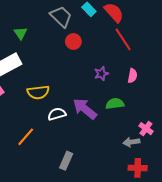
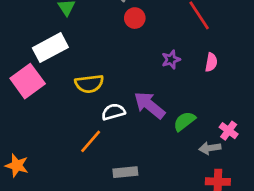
green semicircle: (115, 104) -> (184, 121), moved, turned -30
orange line: (26, 137) -> (91, 141), moved
gray rectangle: (66, 161) -> (125, 172), turned 60

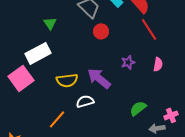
purple arrow: (150, 105) -> (99, 78), moved
pink cross: (229, 131) -> (171, 115), turned 32
orange line: (91, 141) -> (57, 119), moved

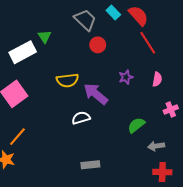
white rectangle: (38, 53) -> (23, 52), moved
yellow semicircle: (67, 80) -> (67, 80), moved
pink cross: (171, 115) -> (171, 110), moved
orange line: (57, 119) -> (17, 137), moved

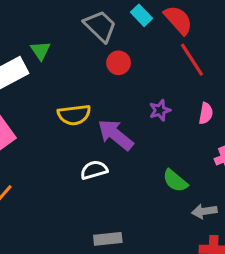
green semicircle: (136, 125) -> (175, 181), turned -102

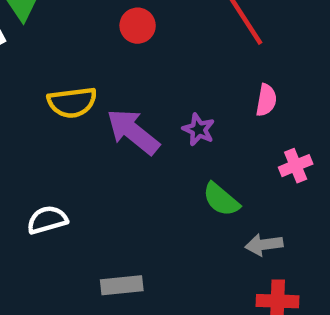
purple star: (160, 110) -> (199, 129), moved, turned -30
white semicircle: (94, 170) -> (47, 220), moved

